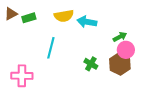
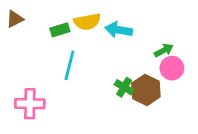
green rectangle: (29, 18) -> (60, 30), moved
brown hexagon: (120, 64) -> (146, 90), moved

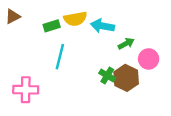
green arrow: (164, 50) -> (126, 44), moved

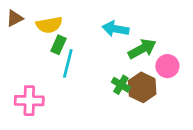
yellow semicircle: (75, 19) -> (49, 25), moved
green rectangle: (52, 26) -> (58, 45), moved, turned -49
green arrow: (126, 44) -> (142, 49), size x1.5

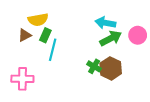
brown triangle: (15, 18) -> (25, 35), moved
cyan arrow: (116, 29) -> (105, 23), moved
pink circle: (167, 66) -> (138, 35), moved

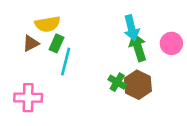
cyan arrow: (105, 23) -> (131, 28), turned -114
green arrow: (111, 38) -> (138, 47), turned -80

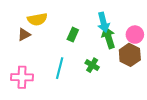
green rectangle: (57, 43) -> (73, 35), moved
cyan line: (66, 61) -> (60, 68), moved
brown hexagon: (138, 85) -> (130, 55), moved

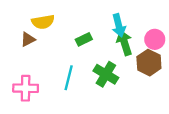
green rectangle: (73, 35) -> (84, 39), turned 40
green cross: (92, 65) -> (106, 74), size x1.5

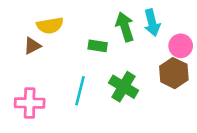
cyan arrow: (119, 25) -> (152, 23), moved
green rectangle: (84, 39) -> (98, 46), turned 35
green arrow: (124, 43) -> (125, 27), moved

